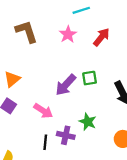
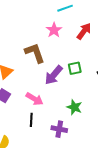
brown L-shape: (26, 32) -> (35, 53), moved
purple cross: (66, 135) -> (59, 129), moved
black line: (45, 142) -> (31, 120), moved

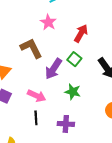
red arrow: (84, 31) -> (81, 33), moved
green square: (75, 68) -> (74, 59), turned -32
green star: (74, 107) -> (73, 92), moved

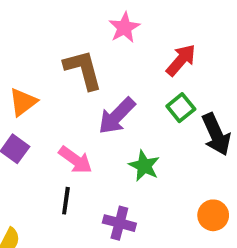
green square: (74, 59) -> (181, 108), moved

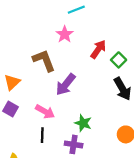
green square: (181, 108) -> (119, 60), moved
green star: (144, 166) -> (83, 123), moved

